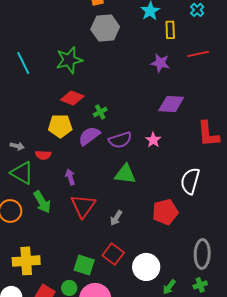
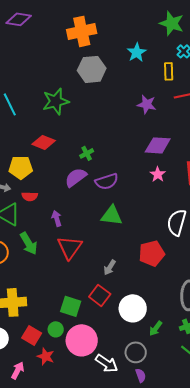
yellow rectangle: (170, 30) -> (169, 71), moved
red diamond: (72, 98) -> (44, 142), moved
yellow pentagon: (60, 126) -> (21, 167), moved
pink star: (153, 140) -> (158, 174), moved
gray arrow: (116, 218) -> (110, 267), moved

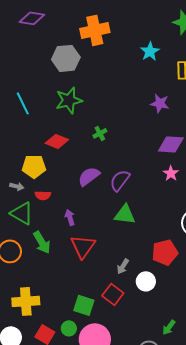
gray hexagon: (92, 69) -> (66, 58), moved
green cross: (87, 153) -> (100, 133), moved
purple semicircle: (107, 181) -> (120, 180), turned 145
white circle: (133, 308) -> (146, 281), moved, size x0.7

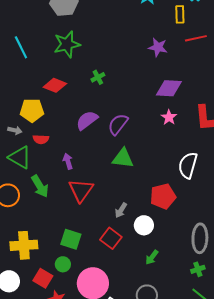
green square: (84, 305) -> (71, 239), moved
green arrow: (169, 327) -> (152, 257), moved
green circle: (69, 328) -> (63, 264), moved

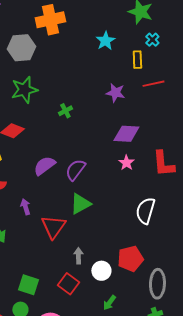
green cross: (98, 77) -> (65, 111), moved
green triangle: (123, 158) -> (80, 204), turned -35
red triangle: (81, 190) -> (53, 227), moved
red pentagon: (163, 196) -> (130, 259), moved
gray arrow: (121, 210) -> (78, 256), turned 147

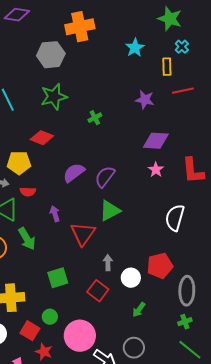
green square: (28, 285) -> (58, 278), moved, turned -35

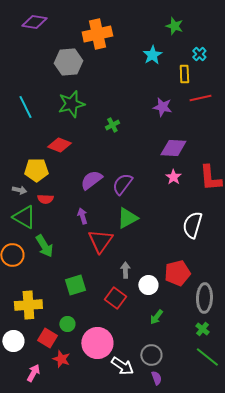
green star: (170, 19) -> (174, 26), moved, size x0.7
purple arrow: (55, 214) -> (82, 216), moved
green cross: (185, 322) -> (202, 329), turned -32

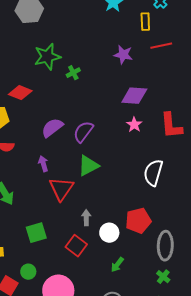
green star: (71, 104) -> (47, 57), moved

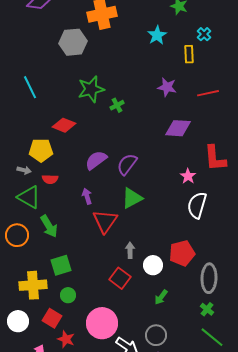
red line: (161, 46) -> (208, 93), moved
pink star: (134, 125) -> (188, 176), moved
green square: (36, 233) -> (61, 265), moved
green circle: (28, 272) -> (68, 295), moved

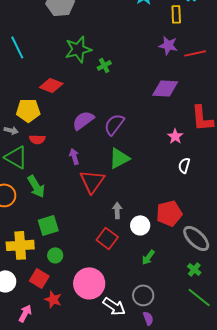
purple star: (167, 87) -> (168, 45), moved
white semicircle: (197, 205) -> (184, 165), size x0.6
gray ellipse: (209, 278) -> (196, 238), turned -48

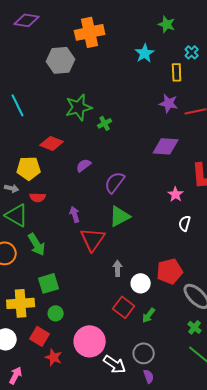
purple semicircle: (83, 120) -> (84, 165), moved, size x0.7
red square: (107, 238) -> (124, 307), moved
pink arrow: (25, 313) -> (16, 375), moved

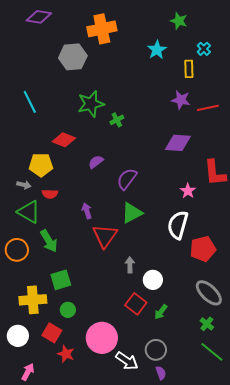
white semicircle: (185, 223) -> (178, 225), moved, size x1.8
red pentagon: (170, 271) -> (203, 249), moved

